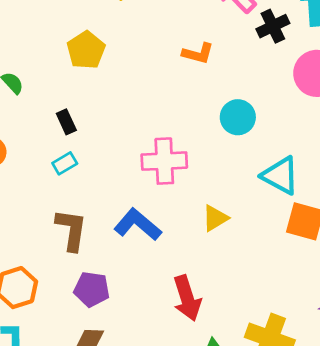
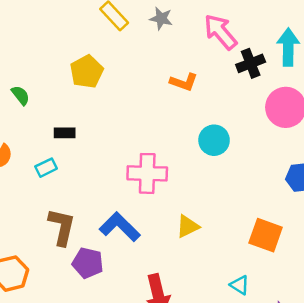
black rectangle: (66, 122) -> (65, 133), turned -70
cyan rectangle: (65, 163) -> (46, 168), moved
cyan triangle: (280, 176) -> (240, 285), moved, size x0.6
purple pentagon: (92, 289) -> (88, 263), moved

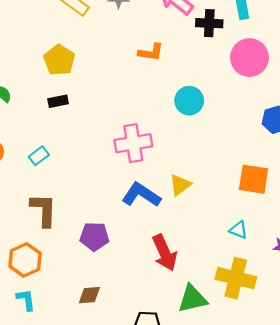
black cross: (251, 63) -> (209, 23), turned 35
black rectangle: (65, 133) -> (58, 101), moved
brown L-shape: (62, 227) -> (44, 210), moved
blue L-shape: (120, 227) -> (141, 195), moved

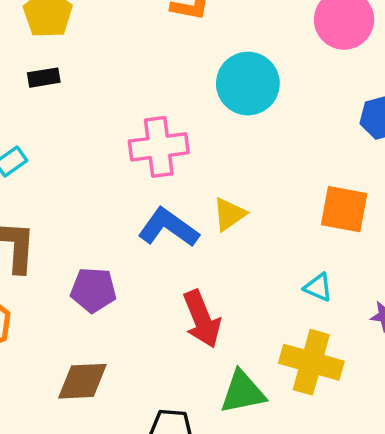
cyan circle: (189, 101) -> (248, 84), size x1.4
brown diamond: (89, 295) -> (82, 381), size x1.4

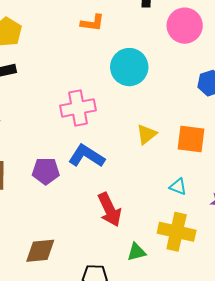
yellow triangle: (229, 214) -> (147, 134), moved
purple pentagon: (93, 290) -> (46, 171), moved
green triangle: (243, 392) -> (136, 252), size x0.7

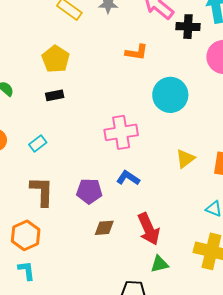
blue L-shape: (86, 156) -> (128, 178), size x0.7
brown diamond: (40, 251) -> (104, 228), moved, size x0.7
green triangle: (136, 252) -> (159, 264), moved

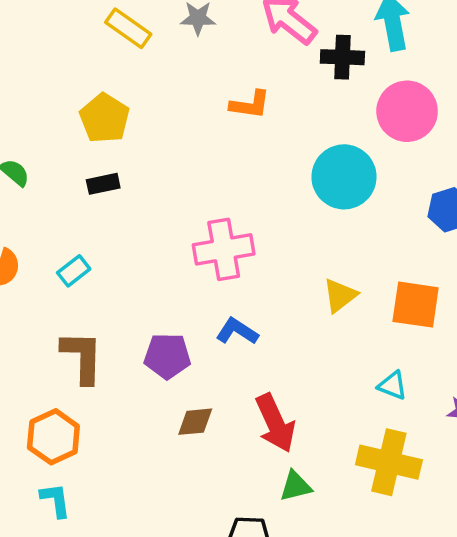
cyan circle: (170, 95) -> (344, 177), moved

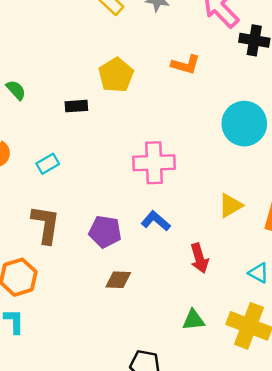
yellow pentagon: (104, 118) -> (116, 75), moved
red arrow: (275, 423) -> (199, 258), moved, size x0.7
green triangle: (295, 486) -> (193, 320), moved

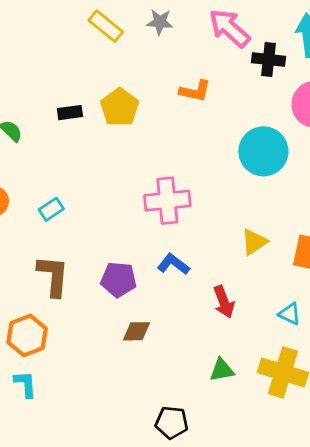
black rectangle: (76, 106) -> (70, 113), moved

